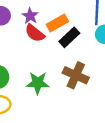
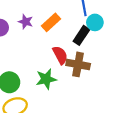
red semicircle: (35, 33) -> (60, 55), moved, turned -144
black rectangle: (69, 37) -> (81, 35), moved

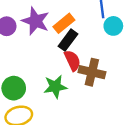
purple star: (26, 22) -> (36, 21), size x1.6
black rectangle: (81, 35) -> (68, 40), moved

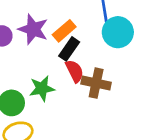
cyan circle: (113, 26) -> (118, 32), size x1.5
green star: (55, 87) -> (42, 88), moved

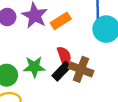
black rectangle: (69, 49) -> (62, 71), moved

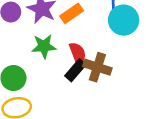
green star: (34, 67) -> (44, 46), moved

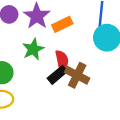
green star: (44, 46) -> (33, 49), turned -30

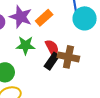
green star: (33, 49) -> (26, 45), turned -30

